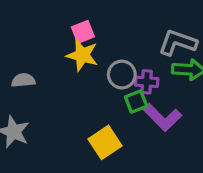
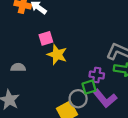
pink square: (83, 32) -> (46, 38), moved
gray circle: (122, 75) -> (78, 99), moved

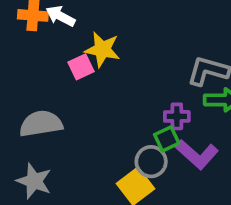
yellow star: (57, 55) -> (102, 49), moved
gray semicircle: (18, 68) -> (41, 124), size x1.6

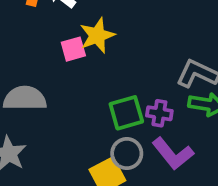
yellow star: (102, 49) -> (97, 35), turned 30
green square: (167, 139) -> (126, 113), moved, size x1.4

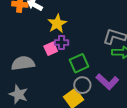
pink square: (73, 49) -> (51, 49), moved
purple cross: (159, 113) -> (62, 42), moved

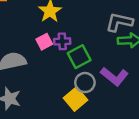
purple cross: (62, 42) -> (62, 41), moved

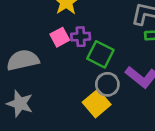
green square: (79, 57) -> (100, 54), turned -35

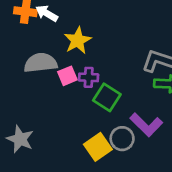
gray semicircle: (23, 60) -> (41, 63), moved
gray circle: (107, 84) -> (122, 139), moved

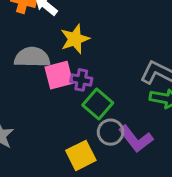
pink square: (67, 76) -> (59, 75), size x1.4
gray circle: (122, 139) -> (111, 132), moved

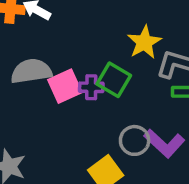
yellow star: (75, 39) -> (144, 42), moved
green square: (98, 104) -> (114, 80), moved

